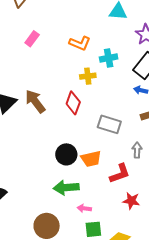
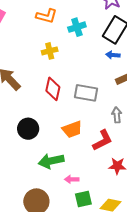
yellow cross: (88, 76) -> (50, 51), moved
red diamond: (73, 103) -> (53, 89), moved
black circle: (66, 154) -> (28, 129), moved

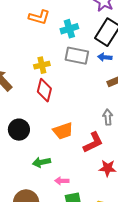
yellow cross: (50, 51) -> (42, 65), moved
gray rectangle: (86, 93) -> (77, 56), moved
green arrow: (51, 161) -> (41, 162), size x0.7

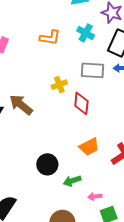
cyan cross: (69, 29) -> (86, 33), moved, turned -36
red diamond: (44, 90) -> (81, 103), moved
black circle: (19, 130) -> (47, 164), moved

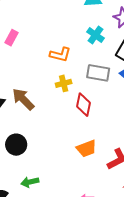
orange L-shape: (50, 38) -> (60, 55), moved
black circle: (47, 164) -> (16, 145), moved
green arrow: (72, 181) -> (30, 182), moved

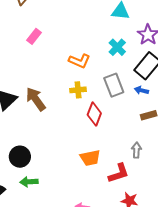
gray rectangle: (98, 73) -> (114, 85), turned 50
black circle: (16, 145) -> (20, 157), moved

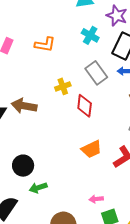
orange L-shape: (79, 61) -> (45, 44), moved
brown arrow: (36, 99) -> (24, 106), turned -30

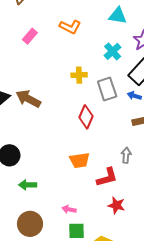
orange L-shape: (45, 44) -> (70, 27), moved
yellow cross: (63, 86) -> (79, 75), moved
green arrow: (38, 188) -> (28, 185), moved

